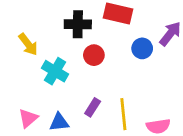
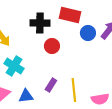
blue circle: (142, 48) -> (88, 33), moved
cyan cross: (55, 71) -> (14, 66), moved

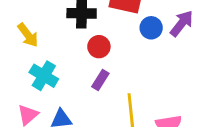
purple rectangle: (51, 85) -> (100, 80), moved

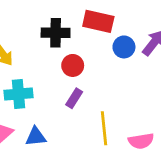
cyan cross: (44, 76) -> (19, 94), turned -36

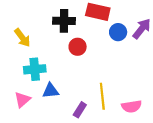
purple rectangle: (74, 98) -> (80, 110), moved
blue triangle: (36, 137) -> (51, 91), moved

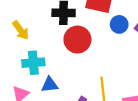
red circle: (78, 47) -> (77, 40), size x1.5

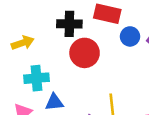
yellow arrow: (21, 30) -> (23, 43), turned -72

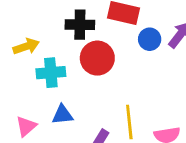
cyan cross: (37, 78) -> (51, 73), moved

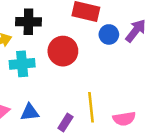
black cross: (80, 25) -> (28, 22), moved
blue triangle: (62, 115) -> (30, 112), moved

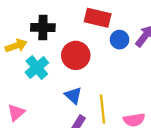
cyan cross: (22, 64) -> (37, 68), turned -35
blue triangle: (30, 112) -> (73, 96), moved, turned 48

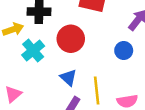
blue circle: (120, 40) -> (124, 51), moved

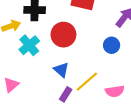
yellow line: (97, 91) -> (87, 82), turned 55

